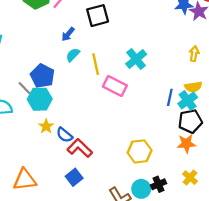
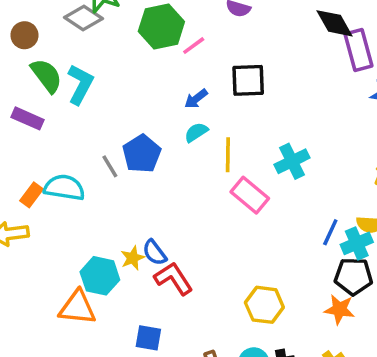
cyan hexagon: (40, 99) -> (100, 276), moved
yellow star: (46, 126) -> (133, 258), moved
blue square: (74, 177) -> (148, 338), moved, turned 35

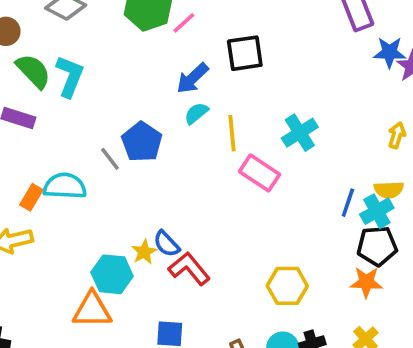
blue arrow: (196, 99) -> (192, 78), size x1.4

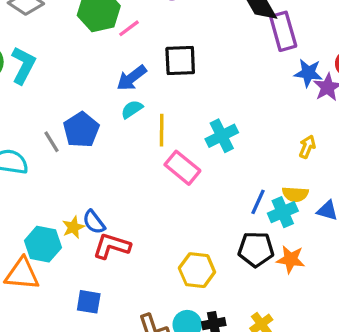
black pentagon: (377, 246) -> (256, 249), moved
red L-shape: (189, 269) -> (112, 246), turned -39
orange star: (366, 282) -> (291, 259), moved

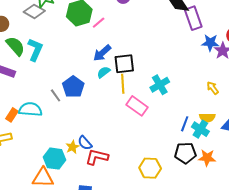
black square: (180, 61) -> (124, 64), moved
yellow arrow: (307, 147) -> (213, 88), turned -56
cyan cross: (283, 212) -> (200, 129), turned -30

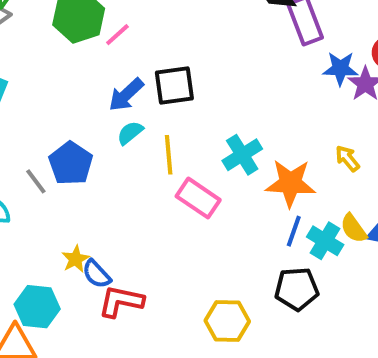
black square: (124, 64) -> (174, 85), moved
yellow semicircle: (207, 118) -> (354, 228), moved, turned 56
yellow star: (73, 147) -> (75, 259), moved
orange star: (207, 158) -> (290, 183), moved, size x1.4

